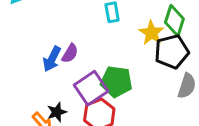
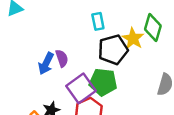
black pentagon: (172, 52) -> (113, 50), moved
purple semicircle: (70, 53) -> (62, 58), turned -48

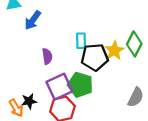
cyan rectangle: (98, 21) -> (81, 41), moved
blue arrow: (46, 64) -> (33, 20), moved

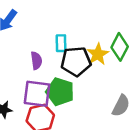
purple semicircle: (47, 56) -> (36, 61), moved
purple square: (59, 87) -> (37, 94), turned 32

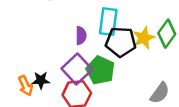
cyan rectangle: (61, 43) -> (108, 22), size x1.5
purple square: (37, 94) -> (77, 69), turned 32

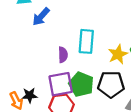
black pentagon: (121, 42) -> (111, 84), moved
purple square: (77, 69) -> (61, 84), turned 35

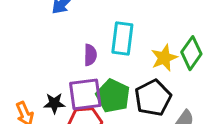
black pentagon: (111, 84) -> (153, 98), turned -30
black star: (30, 95) -> (54, 103), moved

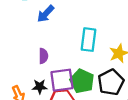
purple semicircle: (90, 55) -> (43, 56), moved

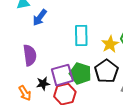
purple semicircle: (43, 56) -> (30, 55), moved, size x1.5

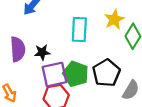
yellow star: (110, 44) -> (114, 19), moved
black star: (43, 84) -> (42, 52), moved

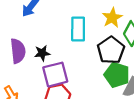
black pentagon: (106, 73) -> (111, 50), moved
green pentagon: (76, 74) -> (117, 75), moved

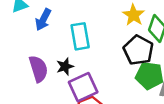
cyan rectangle: (78, 29) -> (80, 36), moved

